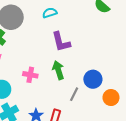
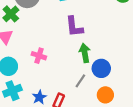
green arrow: (58, 70) -> (85, 53), moved
orange circle: (111, 98) -> (105, 95), moved

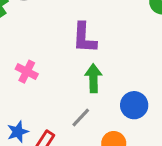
blue circle: (101, 68) -> (134, 105), moved

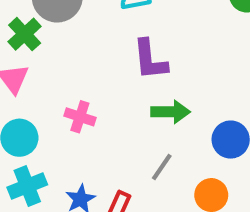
green arrow: (93, 78) -> (171, 112), turned 100

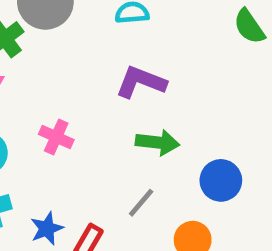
purple L-shape: (150, 60) -> (141, 82), turned 111

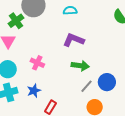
gray line: (141, 203) -> (86, 86), moved
blue star: (47, 229) -> (34, 91), moved

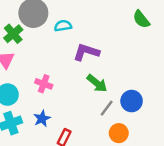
cyan semicircle: (70, 11) -> (63, 26), moved
green arrow: (80, 66) -> (97, 83), turned 36

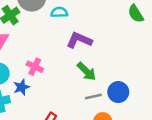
gray line: (107, 108) -> (93, 97), turned 35
blue star: (42, 119) -> (21, 87), moved

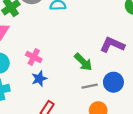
purple L-shape: (79, 40) -> (112, 45), moved
blue star: (21, 87) -> (39, 79), moved

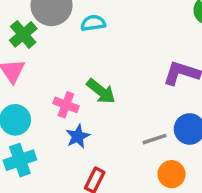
green arrow: (83, 62) -> (101, 91), moved

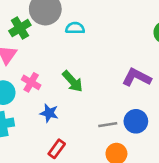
pink cross: (66, 105) -> (31, 82), moved
blue star: (78, 136) -> (49, 113), turned 30

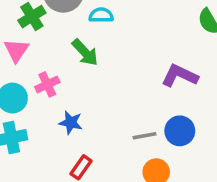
green arrow: (73, 81) -> (85, 52), moved
pink cross: (31, 82) -> (47, 84), turned 36

